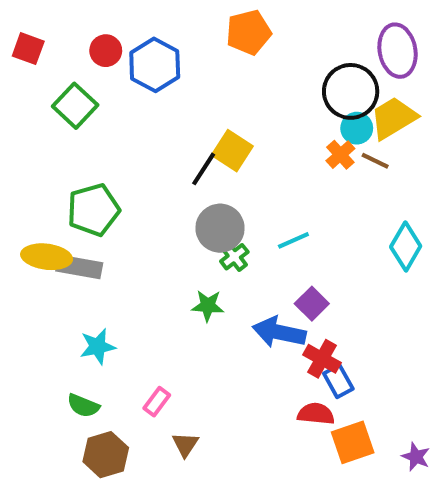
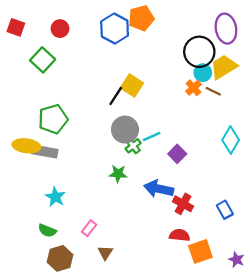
blue hexagon: (155, 65) -> (115, 29), moved
cyan line: (293, 240) -> (152, 137), moved
purple square: (312, 304) -> (177, 154), moved
cyan star: (98, 346) -> (55, 197), turned -30
blue rectangle: (338, 381) -> (225, 210), moved

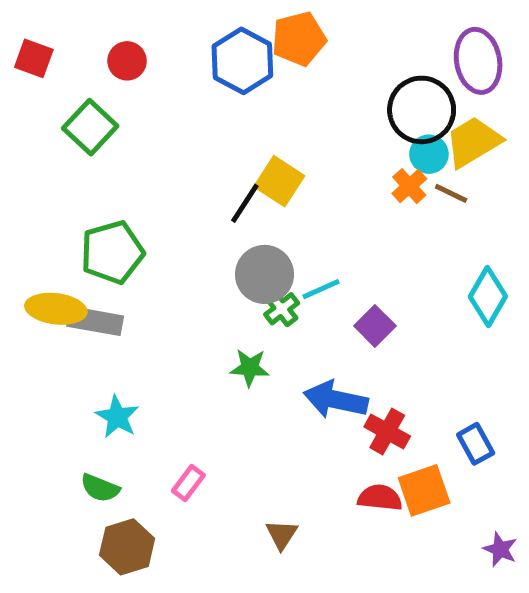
orange square: (200, 251) -> (424, 490), moved
brown triangle: (105, 253) -> (282, 535), moved

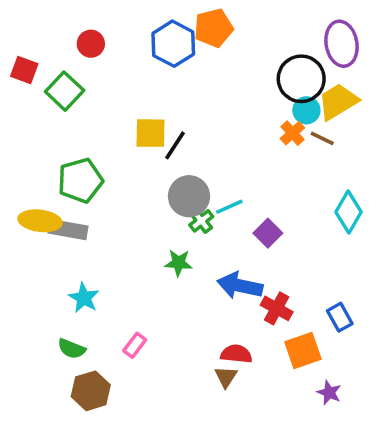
red square: (34, 58) -> (24, 70), moved
yellow square: (279, 181) -> (150, 133), moved, turned -32
red semicircle: (380, 498) -> (236, 354), moved
brown triangle: (282, 535) -> (226, 377), moved
purple star: (500, 549) -> (329, 393), moved

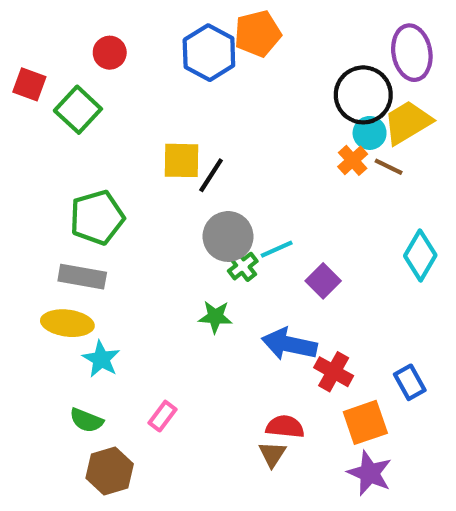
yellow ellipse: (40, 221) -> (67, 323), moved
purple star: (329, 393) -> (370, 473), moved, size x1.5

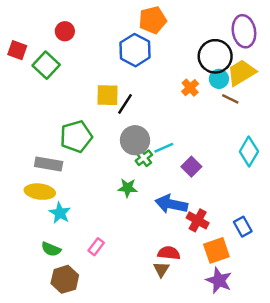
blue hexagon: (209, 53) -> (135, 50), moved
orange cross: (353, 160) -> (190, 88), moved
green pentagon: (97, 217) -> (76, 136), moved

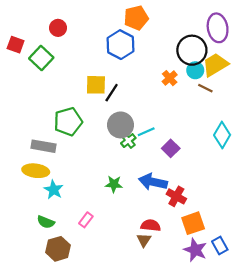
green star: (127, 188) -> (114, 184), moved
blue rectangle: (243, 227) -> (220, 245), moved

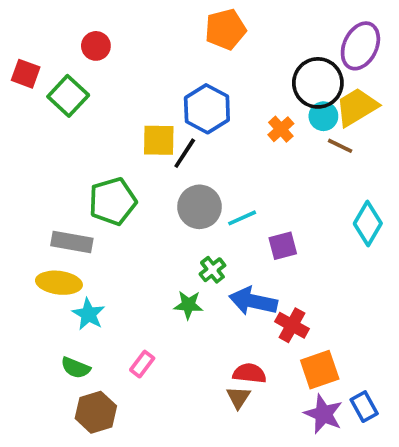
purple ellipse: (218, 28) -> (360, 46), turned 36
blue hexagon: (120, 45) -> (207, 109), moved
green cross: (128, 141) -> (212, 270), moved
purple square: (171, 148) -> (283, 246), turned 30

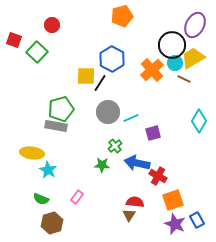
orange cross: (281, 129) -> (152, 70), size x1.6
gray rectangle: (72, 242) -> (56, 126), moved

